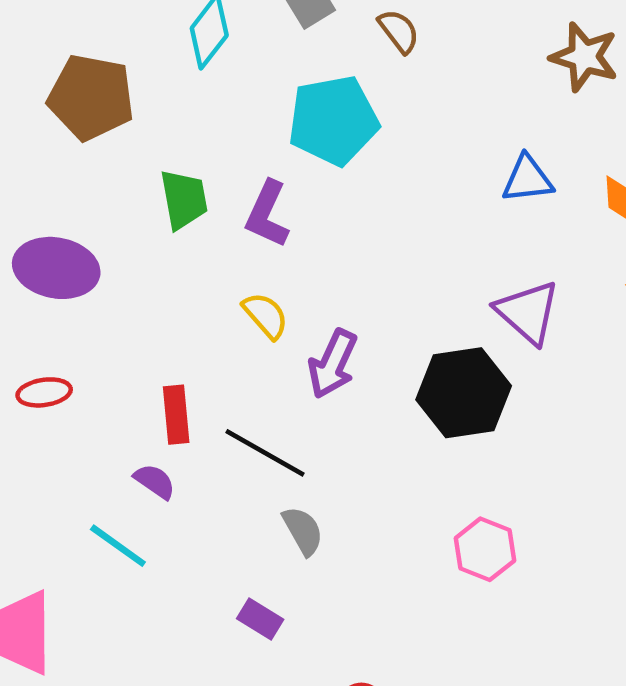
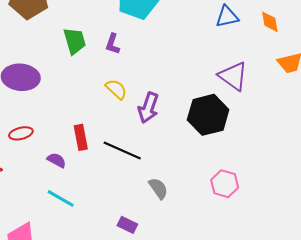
purple L-shape: (267, 214) -> (113, 44), size x0.7
purple semicircle: (155, 481) -> (57, 160), moved
gray semicircle: (303, 531) -> (158, 188), moved

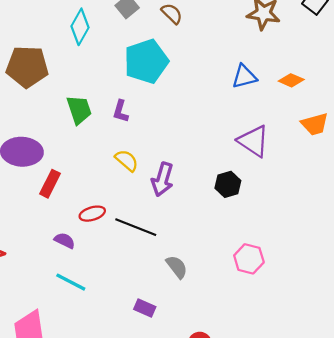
orange diamond: (270, 22) -> (291, 80), turned -55
black hexagon: (208, 115) -> (228, 184), size x0.6
red ellipse: (21, 133) -> (92, 214), moved
red rectangle: (81, 137) -> (50, 184), moved, turned 40

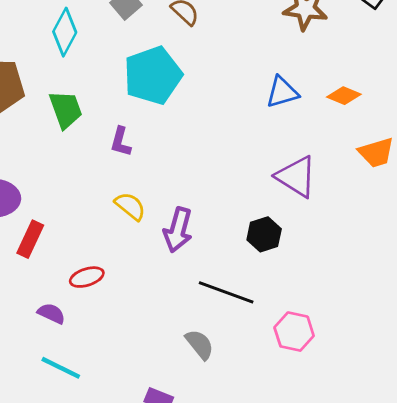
green trapezoid: (79, 110) -> (66, 110), moved
black line: (136, 227) -> (226, 292), moved

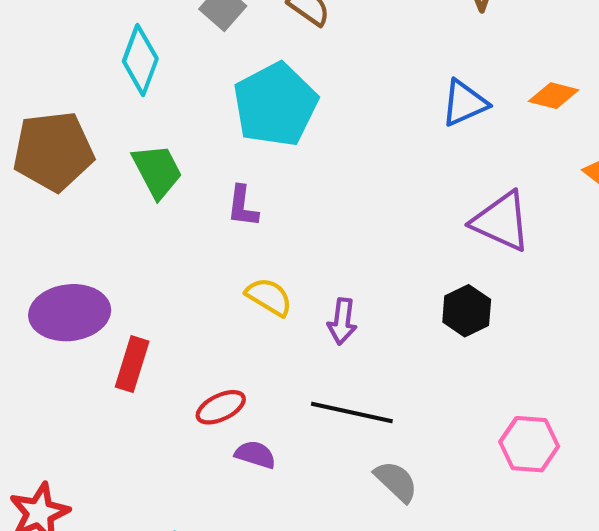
purple arrow: (178, 230) -> (342, 321), size x0.7
black line: (226, 292) -> (352, 412), moved
purple semicircle: (51, 313) -> (255, 455), moved

